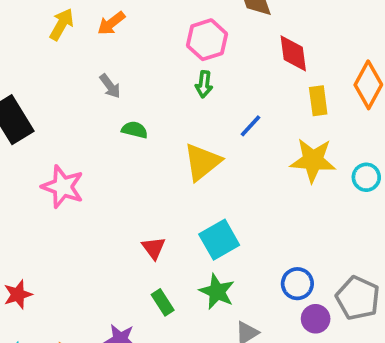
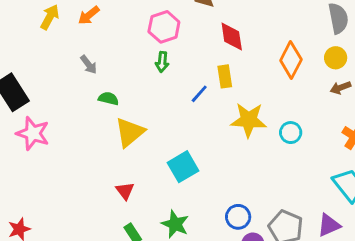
yellow rectangle: (318, 101) -> (225, 76), moved
yellow triangle: (202, 162) -> (130, 132), moved
pink star: (63, 187) -> (33, 133), moved
cyan square: (219, 240) -> (183, 167), moved

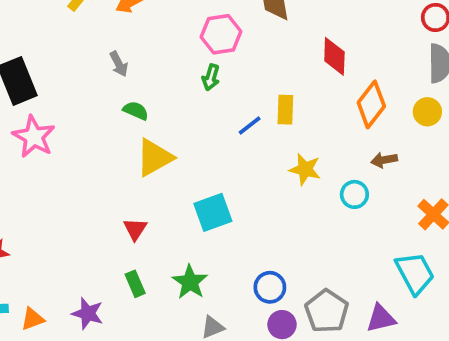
red diamond: (232, 36) -> (334, 56), moved
brown arrow: (341, 88) -> (384, 160), moved
yellow star: (249, 120) -> (305, 169), size x0.7

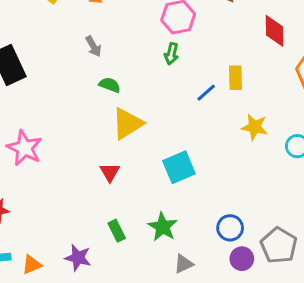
pink star: (34, 137) -> (24, 148), moved
red triangle: (135, 229) -> (110, 172), moved

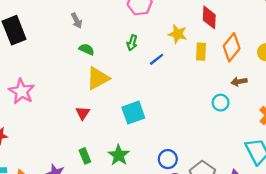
green arrow: (171, 54) -> (132, 43), moved
yellow rectangle: (235, 78) -> (201, 52), moved
yellow star: (255, 127) -> (178, 34), moved

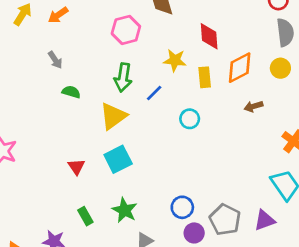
green arrow: (132, 43) -> (123, 77), size x1.5
orange diamond: (232, 47) -> (240, 68), turned 32
yellow triangle: (98, 78) -> (113, 116), moved
cyan circle: (221, 103) -> (190, 119), moved
cyan square: (133, 113) -> (118, 159), moved

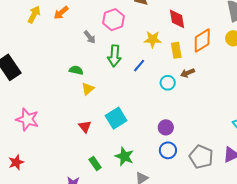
gray arrow: (55, 60) -> (90, 37), moved
brown arrow: (253, 106) -> (188, 73), moved
yellow triangle: (113, 116) -> (88, 89), moved, size x0.6
purple circle: (194, 233) -> (166, 127), moved

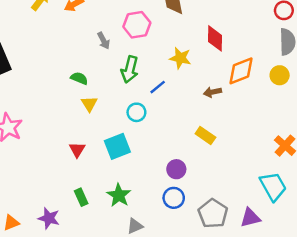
yellow rectangle: (176, 50) -> (205, 136), moved, turned -56
brown arrow: (188, 73) -> (212, 92), moved
cyan circle: (168, 83) -> (136, 112), moved
yellow triangle: (88, 89) -> (89, 104), turned -32

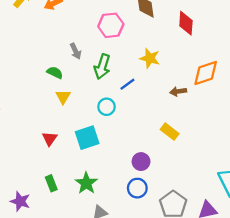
red diamond: (215, 38) -> (186, 23), moved
gray arrow: (104, 41) -> (76, 51), moved

